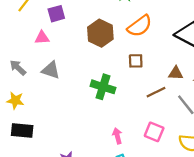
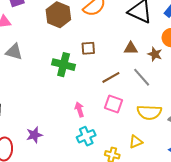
brown square: (136, 61) -> (88, 48), moved
brown line: (156, 92) -> (111, 77), moved

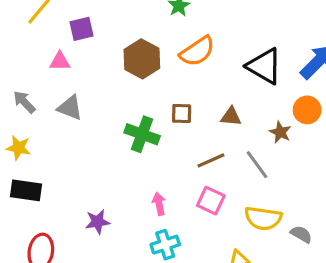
brown triangle: (131, 48) -> (231, 116), moved
purple star: (34, 135) -> (97, 222), moved

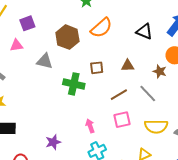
black triangle: (264, 66) -> (144, 31), size x0.7
gray triangle: (70, 108) -> (45, 61), moved
pink square: (211, 201) -> (122, 120), turned -30

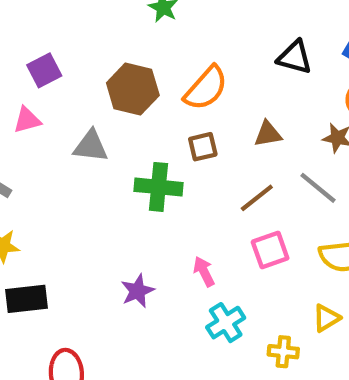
orange semicircle: (101, 28) -> (206, 88), moved
purple star: (53, 142) -> (138, 291), moved

